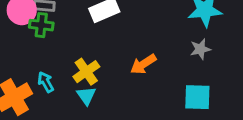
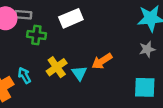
green cross: (41, 25) -> (36, 35), moved
cyan triangle: (86, 96) -> (79, 73), moved

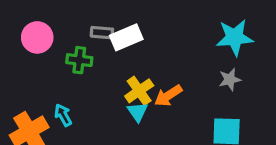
gray rectangle: (23, 15) -> (102, 33), moved
yellow cross: (57, 67) -> (139, 91), moved

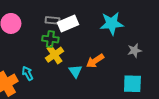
cyan star: (235, 37) -> (112, 23), moved
green cross: (79, 60) -> (50, 39), moved
yellow cross: (139, 91) -> (55, 55), moved

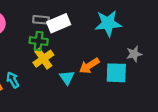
cyan square: (132, 84) -> (116, 73), moved

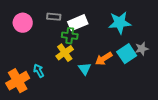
gray rectangle: (41, 20) -> (54, 17), moved
green cross: (39, 41) -> (70, 36), moved
cyan square: (116, 73) -> (127, 54), moved, turned -36

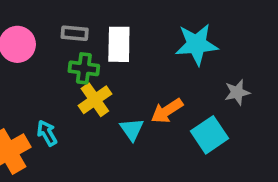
white rectangle: (78, 23) -> (119, 44), turned -66
green cross: (70, 36) -> (84, 68), moved
cyan square: (127, 54) -> (209, 135), moved

